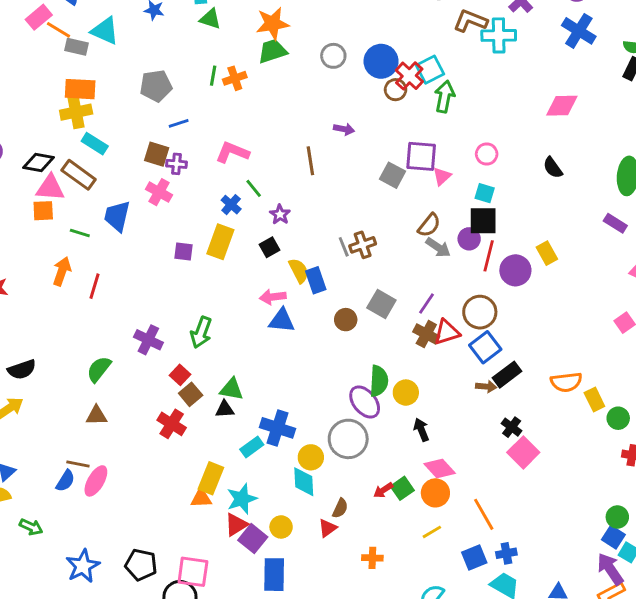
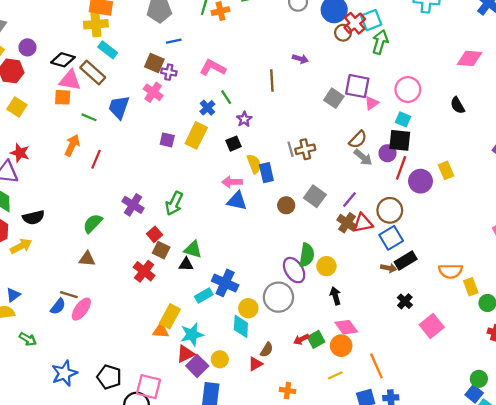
pink circle: (487, 154) -> (408, 89), size x1.5
brown square: (191, 394) -> (161, 250), turned -30
pink square: (523, 452) -> (432, 326), moved

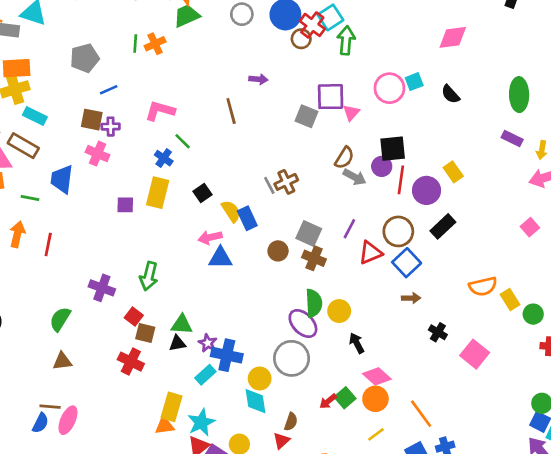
purple star: (244, 119) -> (208, 343), moved
cyan square: (403, 119) -> (414, 82), moved, turned -32
brown cross: (347, 223) -> (314, 258), moved
black rectangle: (406, 261) -> (443, 226), moved

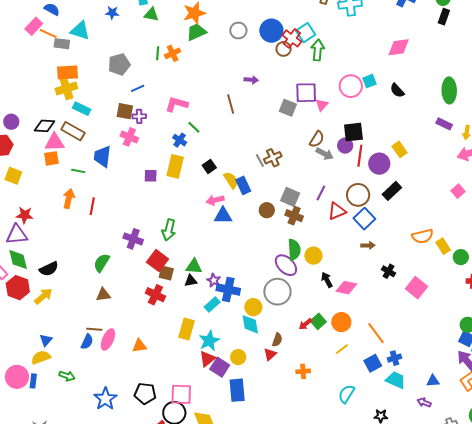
red square: (134, 317) -> (157, 261), size x1.5
pink diamond: (377, 376) -> (346, 288), moved, turned -30
orange triangle: (165, 426) -> (139, 346), moved

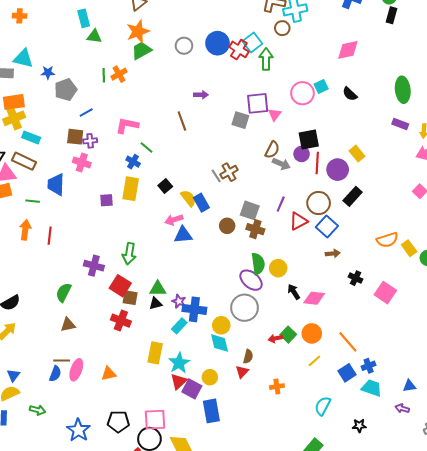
blue star: (112, 13) -> (48, 73), moved
brown circle: (284, 49) -> (282, 28), moved
red arrow: (305, 324) -> (275, 338), turned 32

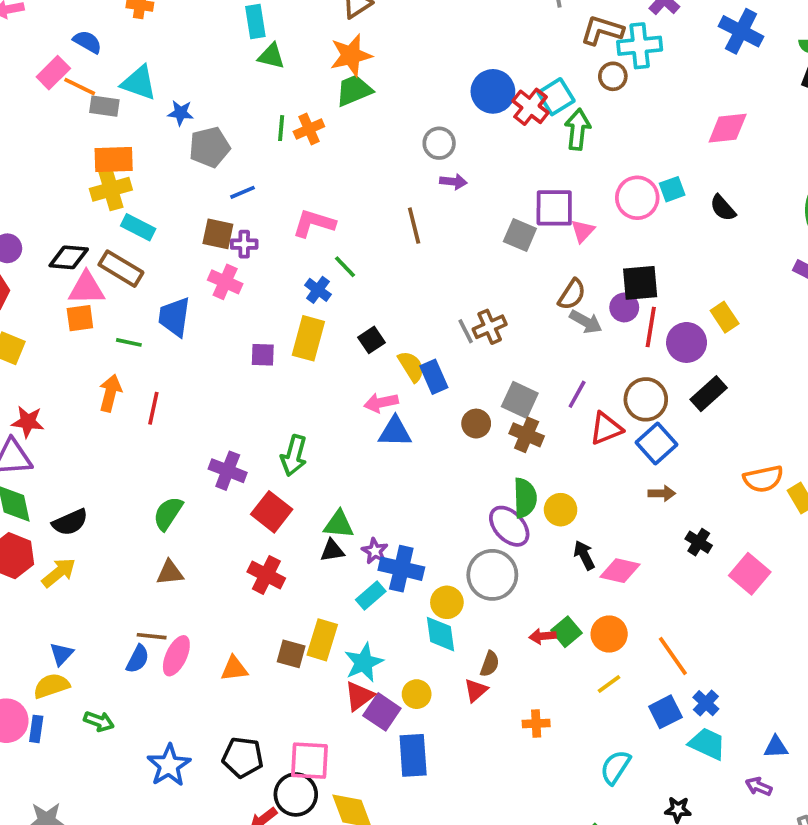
gray circle: (184, 46) -> (439, 143), moved
brown square: (130, 298) -> (291, 654), moved
blue cross: (369, 366) -> (706, 703), turned -32

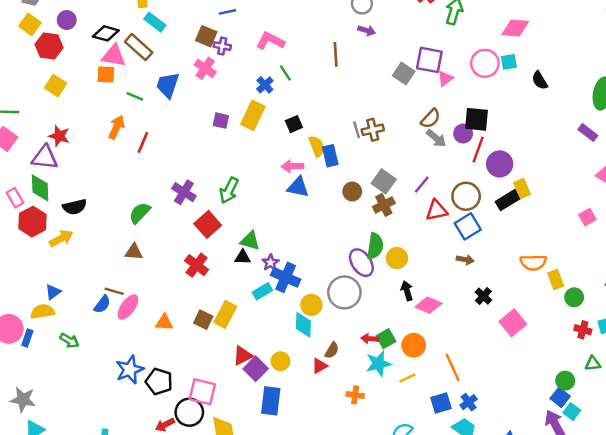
pink diamond: (728, 128) -> (515, 28), moved
yellow rectangle: (725, 317) -> (522, 189), moved
brown cross: (527, 435) -> (384, 205), turned 30
cyan star: (364, 663) -> (378, 364), moved
blue star: (169, 765) -> (130, 370), moved

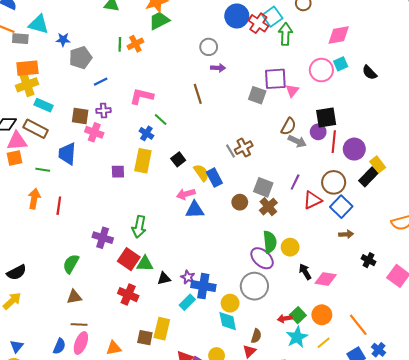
brown square: (206, 36) -> (80, 116), moved
green triangle: (250, 241) -> (145, 264), moved
brown line: (114, 291) -> (79, 324), moved

